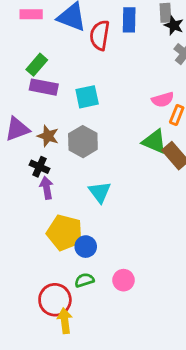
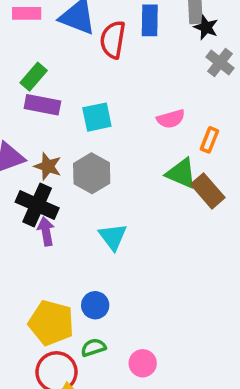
pink semicircle: (163, 100) -> (171, 119), moved
black cross: (40, 167) -> (37, 205), size x1.6
yellow pentagon: (65, 233) -> (51, 323), moved
pink circle: (124, 280) -> (143, 363), moved

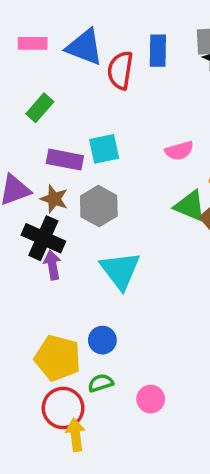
purple rectangle: (42, 105) -> (65, 160), moved
cyan triangle: (113, 237) -> (120, 270), size x1.4

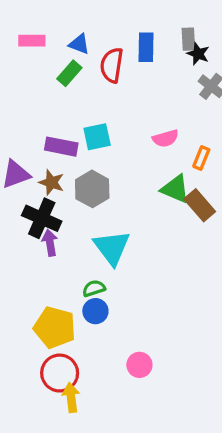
blue triangle: (85, 47) -> (79, 44), size x0.6
green rectangle: (40, 108) -> (69, 73), moved
green semicircle: (101, 383) -> (94, 288), moved

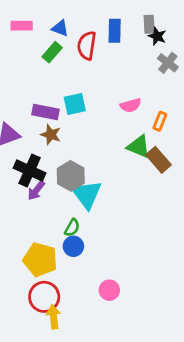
brown star: (51, 182) -> (51, 135), moved
gray hexagon: (92, 189) -> (71, 176), moved
purple arrow: (50, 243) -> (36, 190), turned -132
green semicircle: (94, 288) -> (72, 228), turned 138

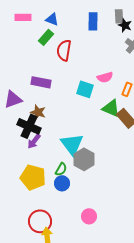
red semicircle: (87, 45) -> (64, 50), moved
cyan square: (75, 104) -> (85, 89), moved, turned 30
brown star: (51, 135) -> (38, 112), moved
gray hexagon: (71, 176) -> (84, 159), moved
yellow pentagon: (40, 260) -> (33, 177), moved

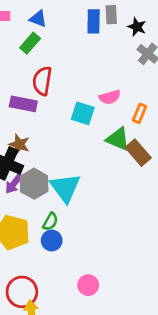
gray rectangle: (119, 16) -> (111, 15), moved
red semicircle: (64, 50) -> (42, 81), moved
gray hexagon: (84, 159) -> (34, 184), moved

